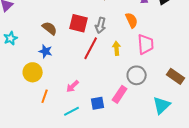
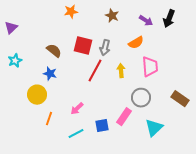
orange semicircle: (132, 20) -> (136, 43), turned 84
cyan triangle: (162, 105) -> (154, 128), moved

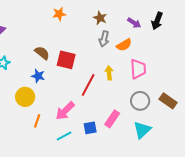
red square: (83, 46) -> (66, 60), moved
gray arrow: (105, 48) -> (104, 39), moved
red line: (95, 71) -> (88, 85), moved
gray circle: (141, 98) -> (140, 101), moved
pink arrow: (77, 109) -> (65, 111), size x1.5

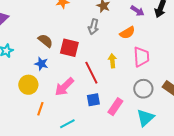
gray arrow: (104, 39) -> (93, 27), moved
red line: (88, 85) -> (91, 73), turned -55
pink arrow: (65, 111) -> (64, 87), moved
blue square: (90, 128) -> (93, 100), moved

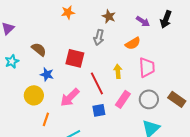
brown semicircle: (45, 41) -> (39, 49), moved
pink rectangle: (115, 107) -> (123, 99), moved

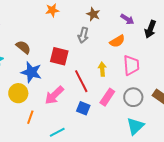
black arrow: (166, 19) -> (150, 29), moved
blue star: (47, 74) -> (31, 72), size x1.5
blue square: (99, 110) -> (83, 108), turned 32

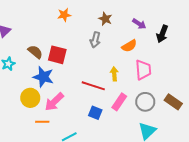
red square: (59, 56) -> (57, 55), moved
red line: (81, 81) -> (93, 86), turned -45
pink arrow: (54, 95) -> (54, 102), moved
orange line: (30, 117) -> (42, 122), turned 72

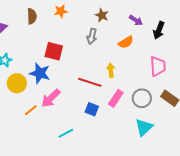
brown semicircle: (35, 52) -> (32, 16), moved, turned 49
pink trapezoid: (143, 70) -> (158, 66), moved
yellow circle: (30, 98) -> (17, 83), moved
orange line: (42, 122) -> (31, 110), moved, turned -40

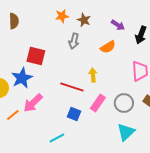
orange star: (61, 11) -> (62, 16), moved
blue star: (40, 73) -> (22, 78), turned 30
cyan line: (66, 133) -> (57, 138), moved

